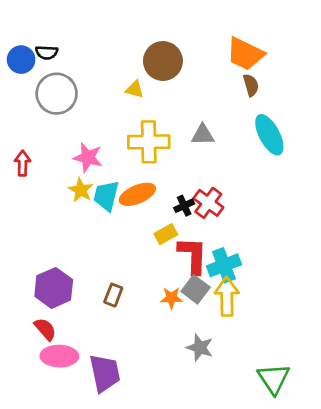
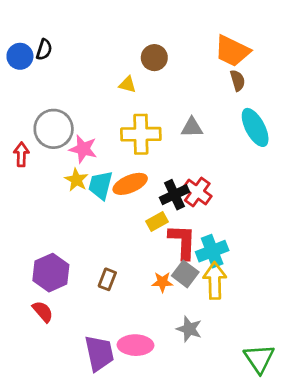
black semicircle: (47, 52) -> (44, 50), turned -75
brown circle: (163, 61) -> (154, 58), size x0.7
gray circle: (57, 94) -> (54, 129), moved
black cross: (184, 206) -> (174, 195), size x1.5
pink ellipse: (59, 356) -> (136, 345), moved

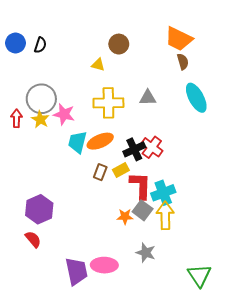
black semicircle: (44, 50) -> (40, 45), moved
yellow star: (76, 180) -> (40, 119), moved
brown rectangle: (107, 279) -> (100, 172), moved

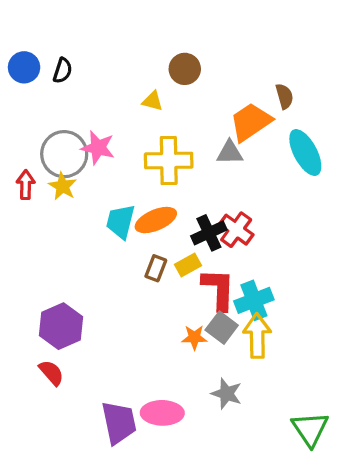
orange trapezoid: (179, 39) -> (251, 122), moved, turned 120
pink star: (64, 114) -> (98, 148), moved

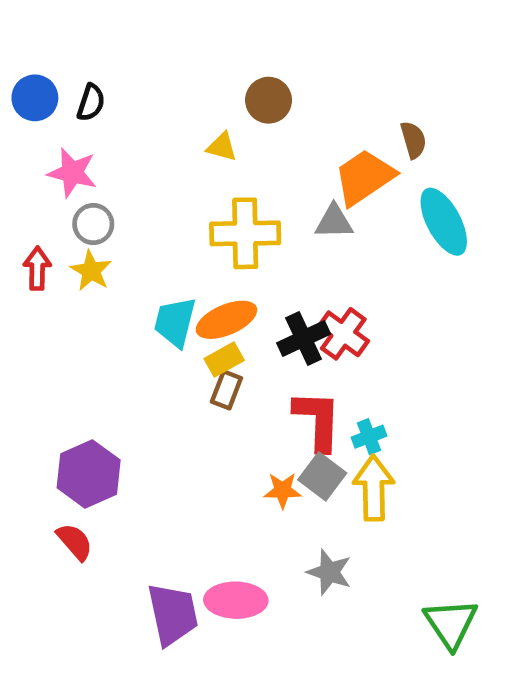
pink star: (98, 148) -> (72, 173), moved
gray circle: (64, 154) -> (93, 224), size x0.6
yellow rectangle: (188, 265) -> (224, 360), moved
cyan cross: (254, 300) -> (369, 437), size x0.6

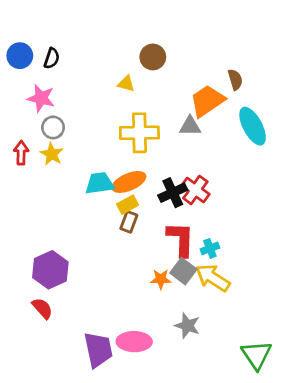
cyan trapezoid: (175, 322) -> (100, 183), turned 68
yellow arrow: (374, 488) -> (213, 278), turned -56

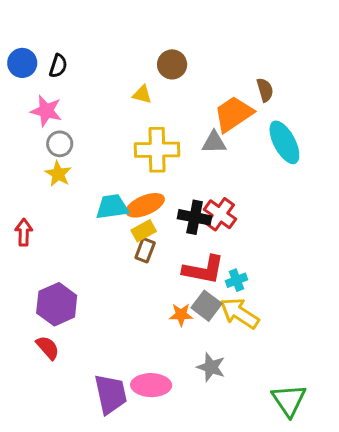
red arrow: (21, 153) -> (24, 232), moved
black cross: (173, 193) -> (195, 217), turned 36
red L-shape: (181, 239) -> (204, 270), turned 99

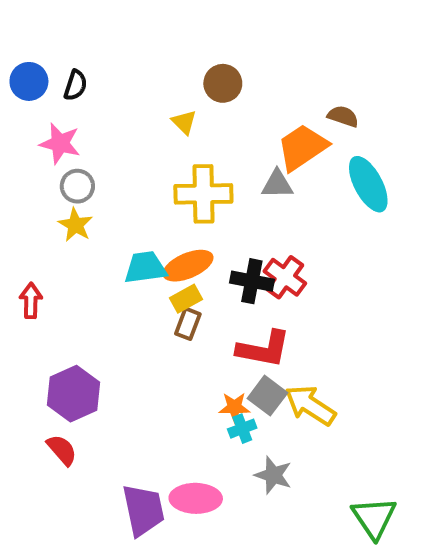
brown semicircle: (265, 90) -> (343, 116), turned -55
yellow triangle: (142, 94) -> (184, 122), turned 30
cyan cross: (237, 280) -> (242, 429), moved

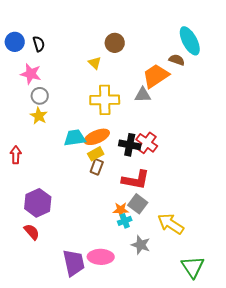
black semicircle: (75, 85) -> (39, 44), turned -35
cyan ellipse: (368, 184) -> (190, 41), moved
yellow arrow: (310, 405) -> (171, 224), moved

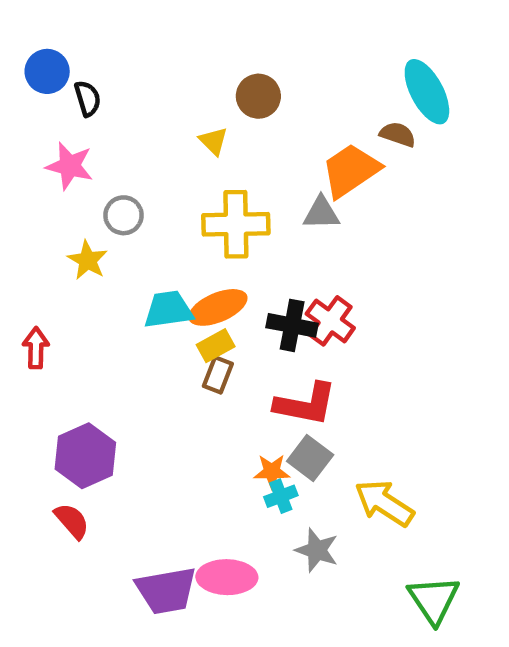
blue circle: (15, 42) -> (47, 71), moved
gray circle: (40, 96) -> (124, 215), moved
purple trapezoid: (74, 263) -> (166, 591), turned 92

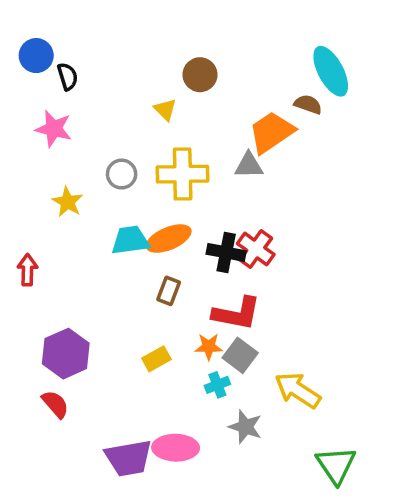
gray circle: (124, 215) -> (122, 174), moved
yellow rectangle: (216, 346) -> (156, 359), moved
orange star: (272, 471) -> (209, 347), moved

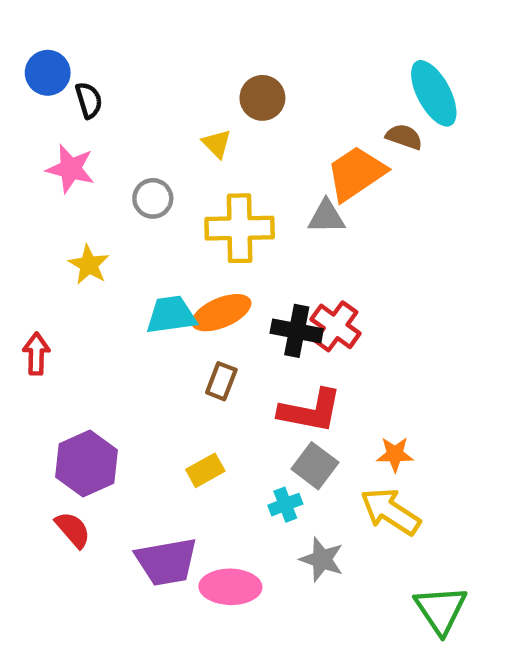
gray circle: (122, 174) -> (153, 198), moved
orange star: (209, 347) -> (395, 454), moved
purple trapezoid: (129, 458) -> (166, 562), moved

